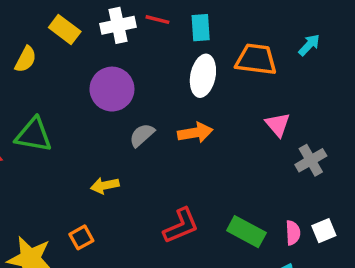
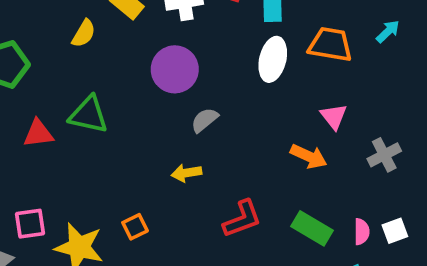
pink triangle: (278, 125) -> (334, 116), moved
orange arrow: (195, 133) -> (309, 156), moved, turned 32
yellow arrow: (105, 185) -> (186, 173), moved

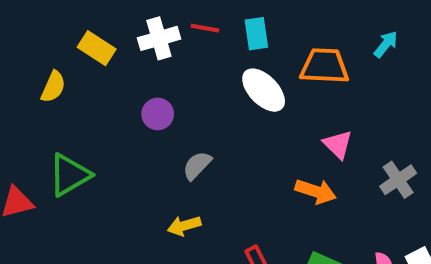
white ellipse: (273, 59) -> (264, 90), turned -51
purple circle: (175, 69) -> (158, 114), size x0.6
green triangle: (89, 115) -> (69, 175), turned -36

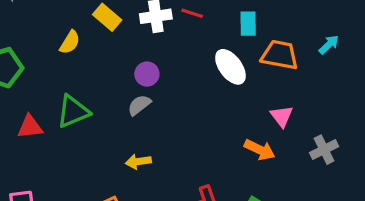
cyan rectangle: (256, 34) -> (248, 24), moved
gray semicircle: (197, 165) -> (139, 105), moved
yellow arrow: (184, 226) -> (138, 162), moved

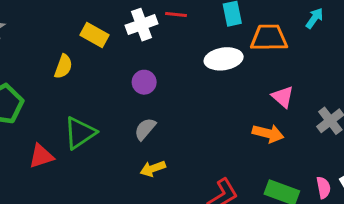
white ellipse: (230, 67) -> (224, 59), turned -51
gray semicircle: (139, 105) -> (145, 129), moved

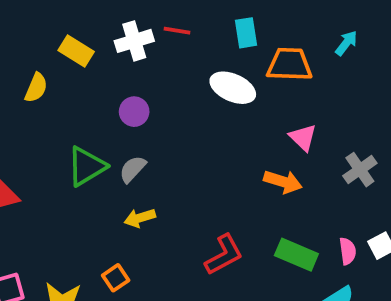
white ellipse: (224, 59) -> (233, 88), turned 30
green triangle: (80, 133) -> (87, 166), moved

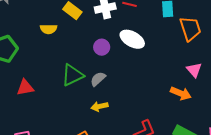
orange trapezoid: (289, 64) -> (190, 29), turned 65
yellow semicircle: (36, 88) -> (48, 29), turned 63
white ellipse: (233, 88) -> (132, 39), moved

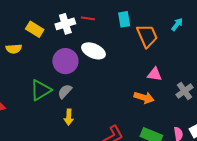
purple circle: (102, 47) -> (65, 61), size x1.6
pink triangle: (194, 70) -> (154, 74), turned -35
yellow arrow: (100, 106) -> (69, 117), turned -70

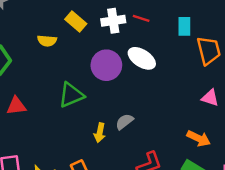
gray semicircle: (65, 91) -> (124, 122), moved
orange arrow: (144, 98) -> (199, 138), moved

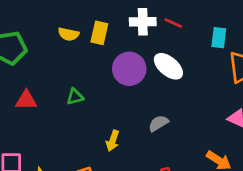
yellow rectangle: (76, 21) -> (99, 33), moved, turned 55
green triangle: (71, 95) -> (75, 97), moved, size x0.6
gray semicircle: (124, 122) -> (158, 123), moved

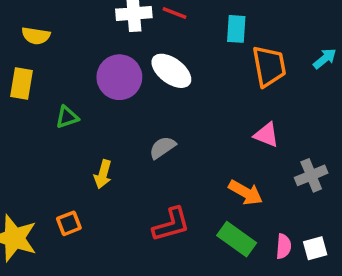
yellow rectangle: (99, 33) -> (21, 84), moved
green triangle: (75, 97) -> (67, 117), moved

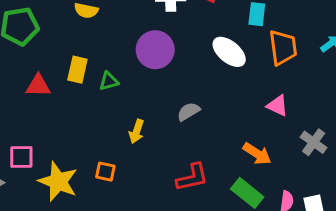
white ellipse: (171, 71) -> (229, 52), moved
yellow rectangle: (21, 84) -> (77, 70), moved
gray cross: (311, 175) -> (314, 142), turned -35
orange square: (69, 223) -> (105, 172), turned 30

